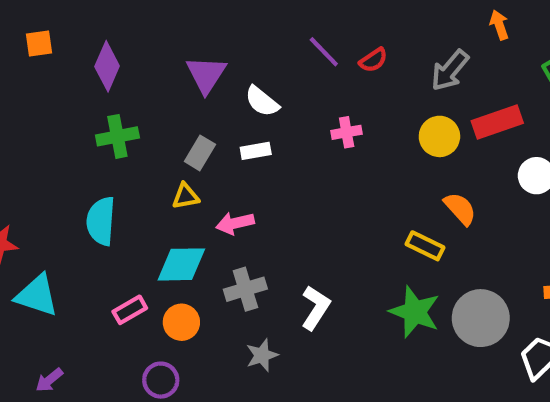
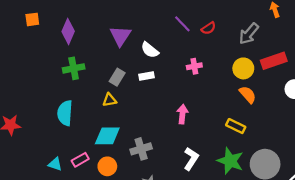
orange semicircle: (460, 209) -> (248, 95), moved
pink arrow: (235, 223) -> (182, 114), moved, turned 108
cyan triangle: (37, 295) -> (55, 164), moved, size x0.6
white L-shape: (316, 308) -> (191, 159), moved

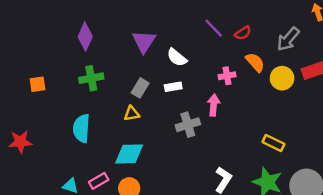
orange square: (32, 19) -> (37, 84), moved
orange semicircle: (248, 95) -> (255, 62), moved
pink arrow: (182, 114) -> (214, 105), moved
gray cross: (141, 149) -> (188, 125), moved

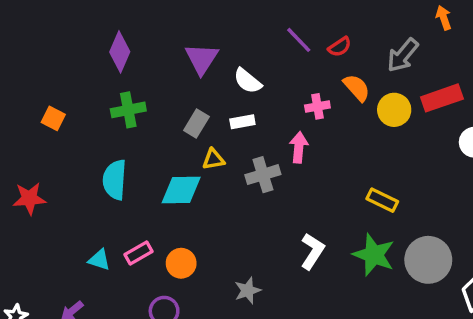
orange square: (37, 84) -> (53, 118), turned 35
yellow triangle: (132, 114) -> (214, 159), moved
cyan diamond: (129, 154) -> (181, 190), moved

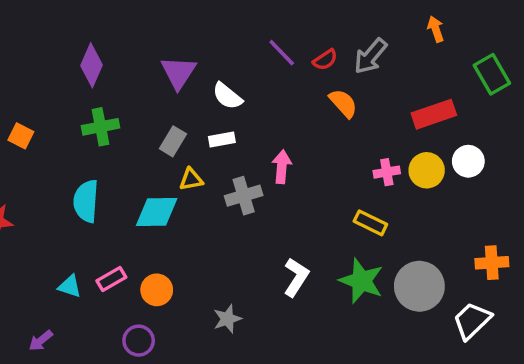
gray arrow: (403, 55) -> (370, 56), moved
pink cross: (317, 106) -> (387, 172), moved
yellow circle: (394, 110) -> (427, 170), moved

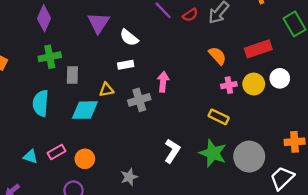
orange semicircle: (343, 103) -> (217, 56), moved
gray rectangle: (173, 141) -> (72, 75), moved, turned -30

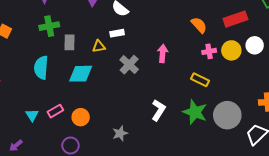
pink arrow: (163, 82) -> (163, 53), moved
yellow triangle: (106, 90) -> (99, 46), moved
gray cross: (139, 100) -> (129, 65), turned -30
cyan triangle: (30, 157) -> (32, 115), turned 40

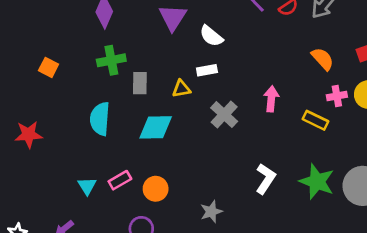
yellow rectangle: (200, 80) -> (315, 120), moved

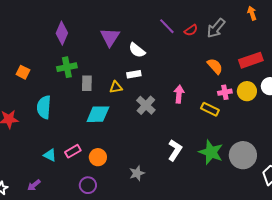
cyan semicircle: (100, 119) -> (44, 107), moved
cyan triangle: (87, 186) -> (50, 155), turned -32

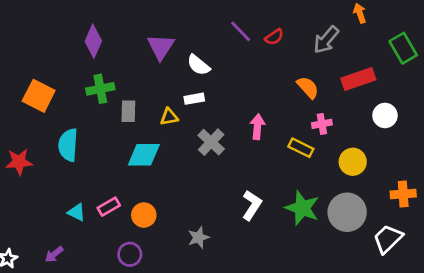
gray arrow: (216, 28) -> (326, 40), moved
orange square: (23, 72) -> (39, 96), size x1.6
yellow circle: (247, 91) -> (353, 162), moved

